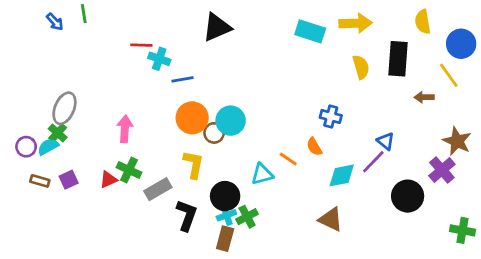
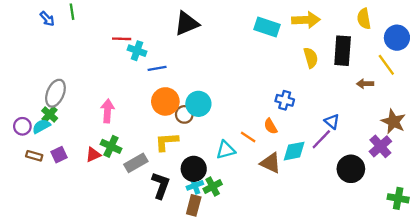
yellow L-shape: (194, 164) -> (167, 142), turned -105
brown triangle: (331, 219) -> (271, 163), moved

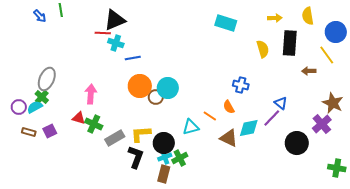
yellow arrow: (306, 20) -> (275, 18), moved, size x0.6
black triangle: (187, 23) -> (115, 20), moved
yellow L-shape: (167, 142) -> (141, 134), moved
red triangle: (93, 155) -> (79, 118), moved, turned 40

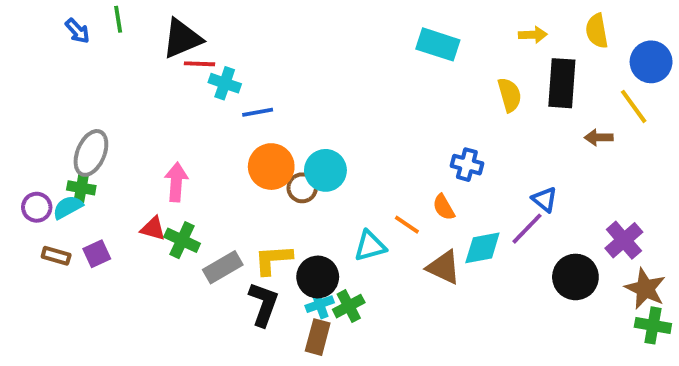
black triangle: (115, 20) -> (182, 39), moved
green cross: (42, 97) -> (81, 188), turned -32
brown star: (333, 103) -> (645, 289), moved

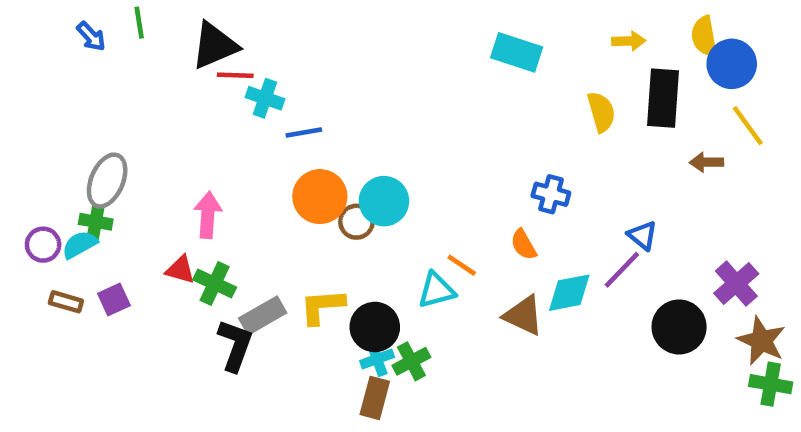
blue circle: (651, 62) -> (732, 64), moved
orange line: (407, 225) -> (462, 265), moved
black L-shape: (263, 304) -> (235, 345), moved

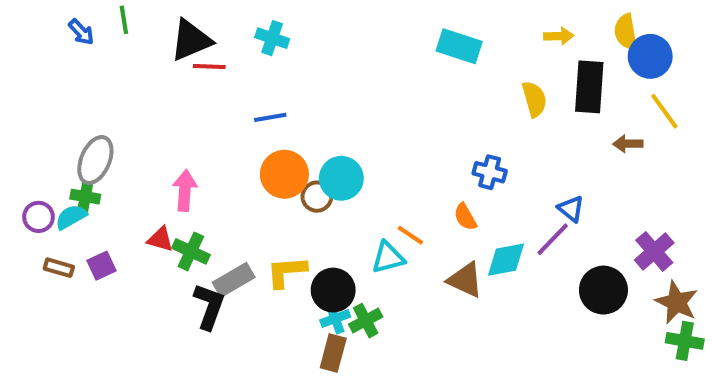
cyan cross: (265, 98) -> (272, 38), moved

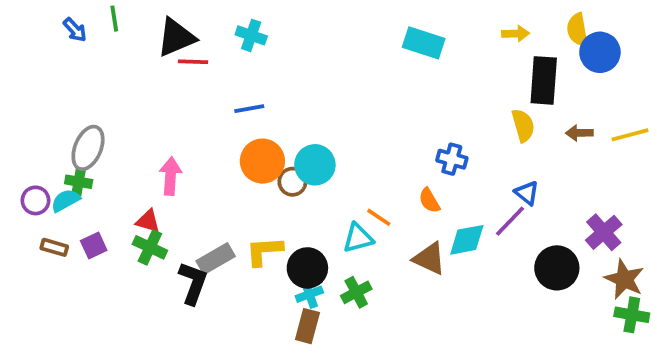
yellow semicircle: (534, 99) -> (523, 125), moved
yellow line: (664, 111) -> (630, 135), moved, turned -69
green cross: (191, 251) -> (150, 247), moved
green cross: (366, 321) -> (356, 292), moved

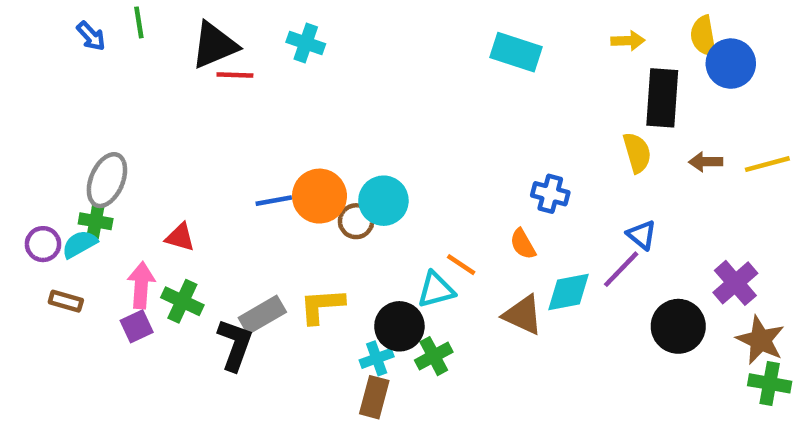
blue line: (249, 109) -> (274, 201), moved
pink arrow: (171, 176) -> (141, 285), moved
red triangle: (148, 221) -> (180, 237), moved
purple square: (94, 245) -> (137, 326), moved
black circle: (307, 268) -> (399, 326), moved

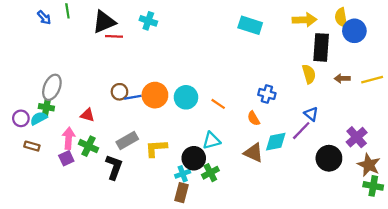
yellow arrow: (628, 41) -> (305, 20), size x1.5
brown circle: (356, 221) -> (119, 92), moved
orange line: (461, 265) -> (218, 104), moved
gray rectangle: (262, 315) -> (127, 141), moved

